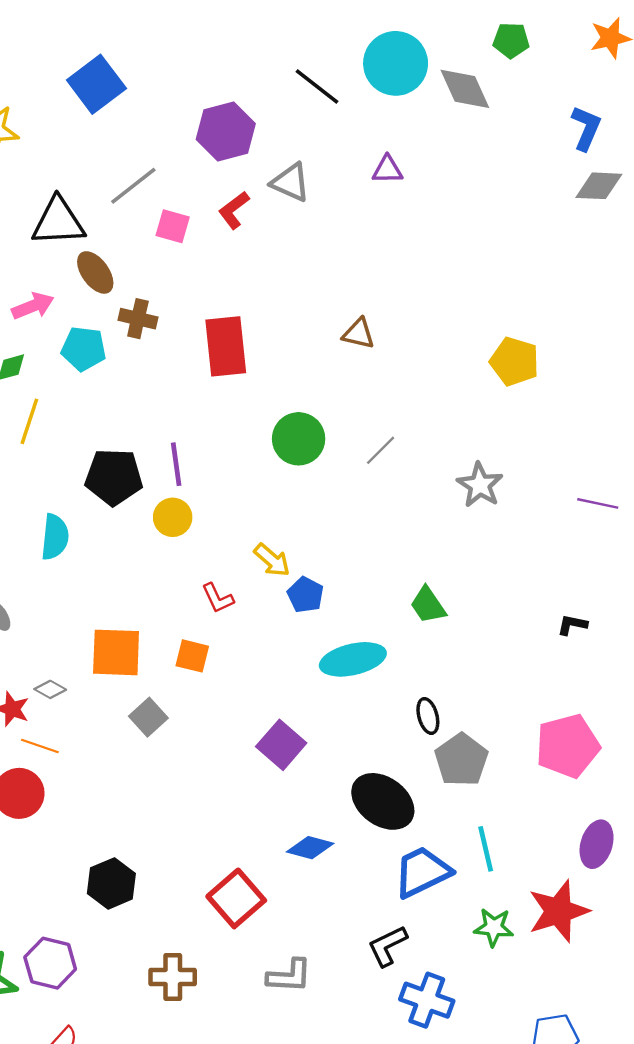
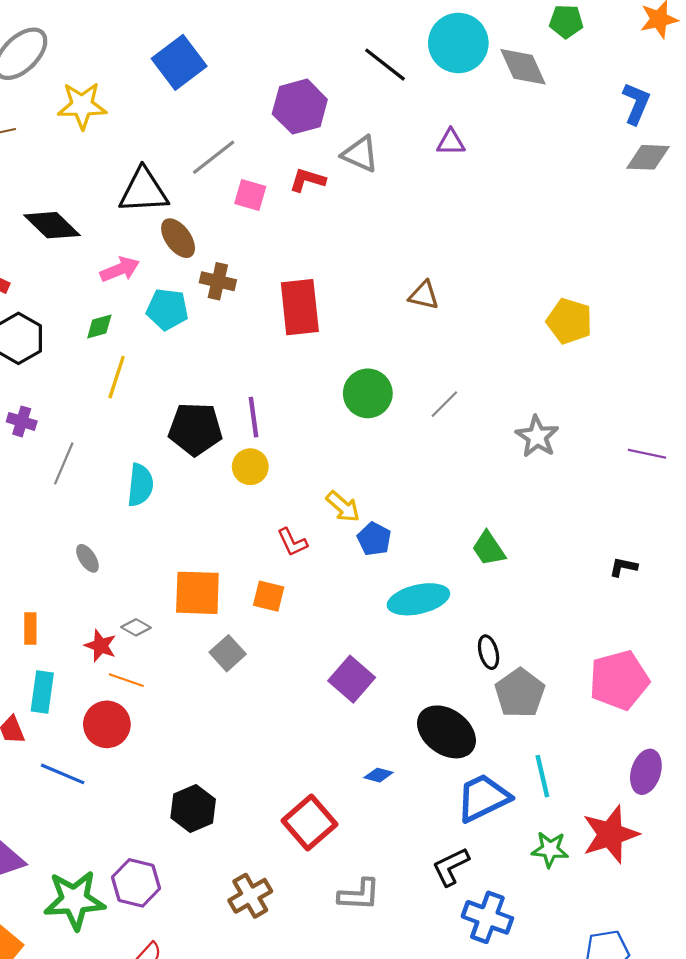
red L-shape: (234, 210) -> (307, 180), turned 54
blue diamond: (310, 848) -> (379, 775), size x0.7
brown cross: (173, 977) -> (250, 896), turned -30

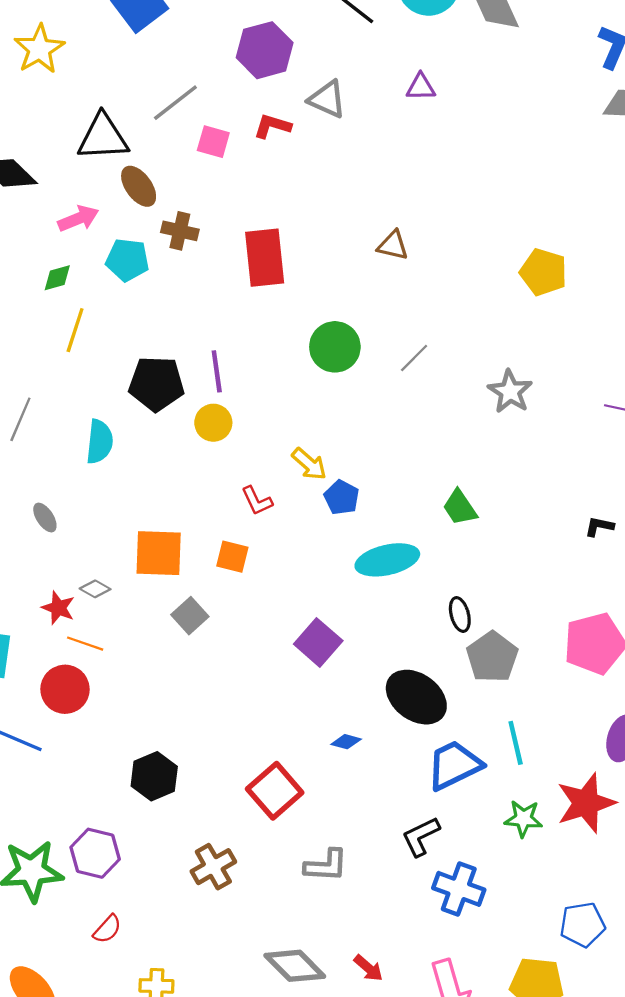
yellow star: (82, 106) -> (39, 49), turned -30

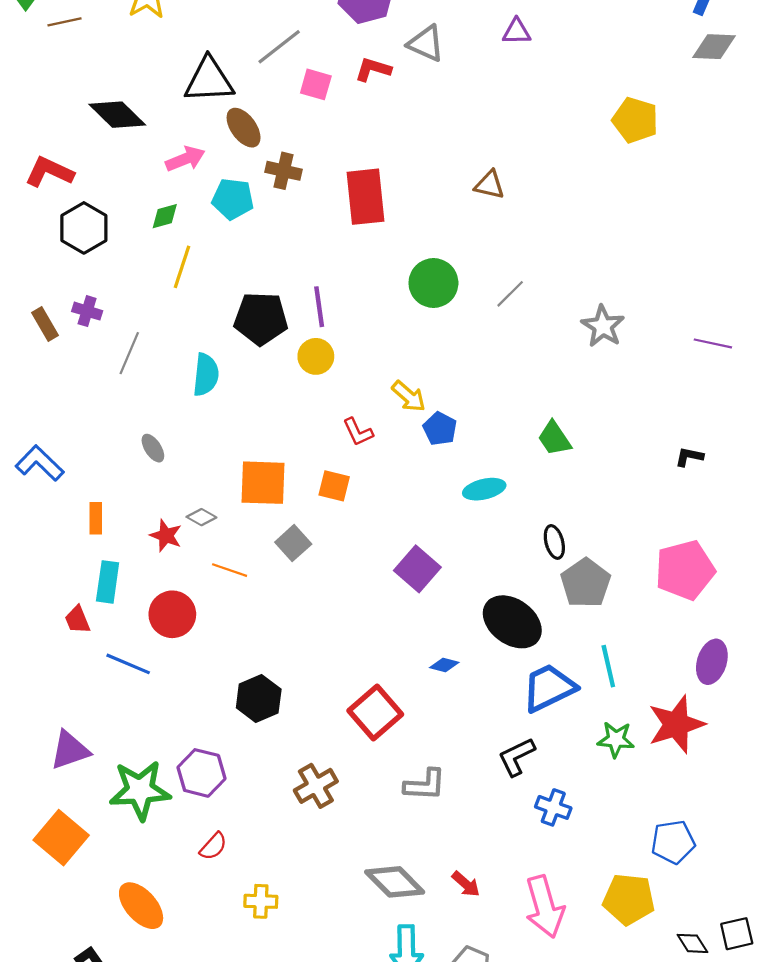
yellow pentagon: (543, 272) -> (635, 120), moved
cyan ellipse: (387, 560) -> (484, 489), size x0.7
orange line: (85, 644) -> (230, 570), moved
blue cross: (459, 889) -> (553, 807), size x0.7

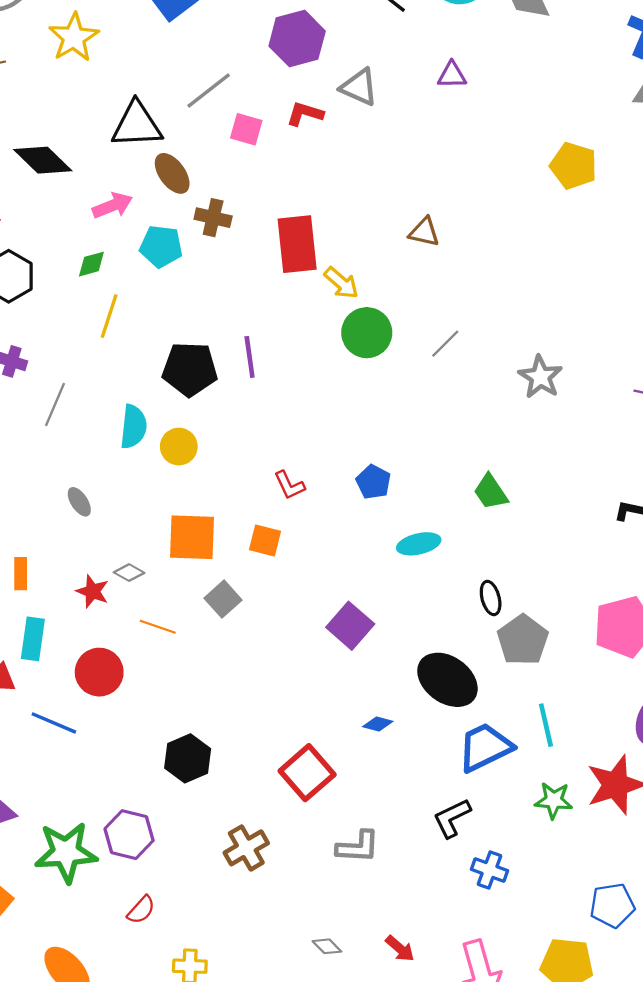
yellow circle: (316, 356) -> (179, 447), moved
yellow arrow: (409, 396) -> (341, 283), moved
gray diamond: (395, 882) -> (327, 946), size x0.5

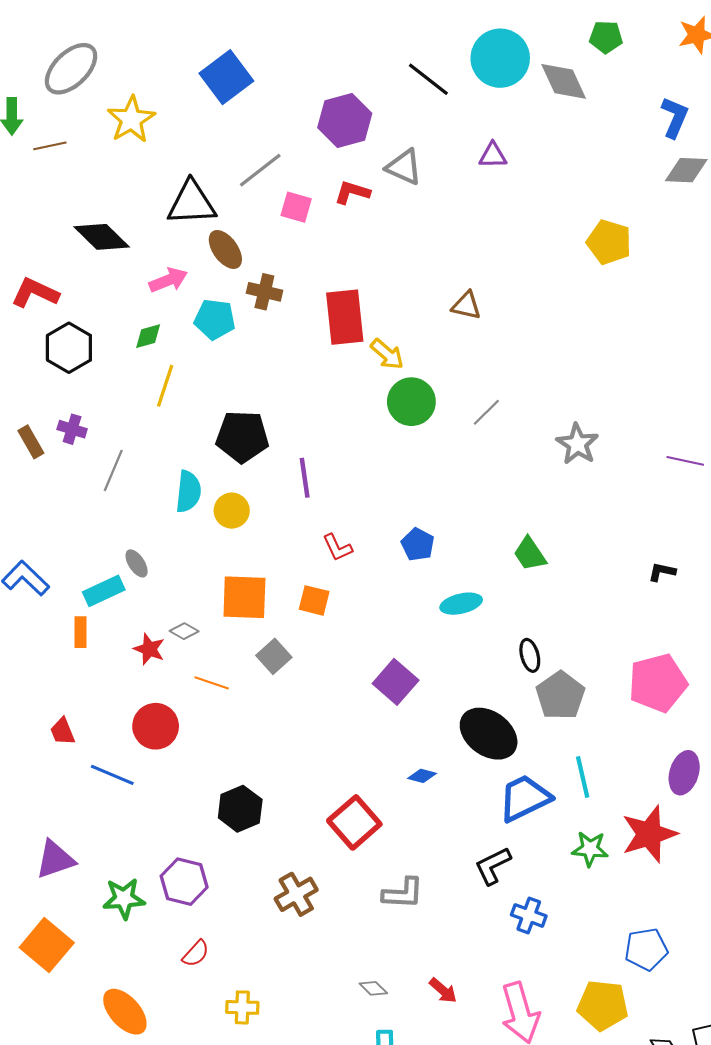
purple line: (250, 357) -> (305, 478), moved
cyan rectangle: (33, 639) -> (104, 591), moved, turned 57
green star: (66, 852) -> (124, 899), size x0.7

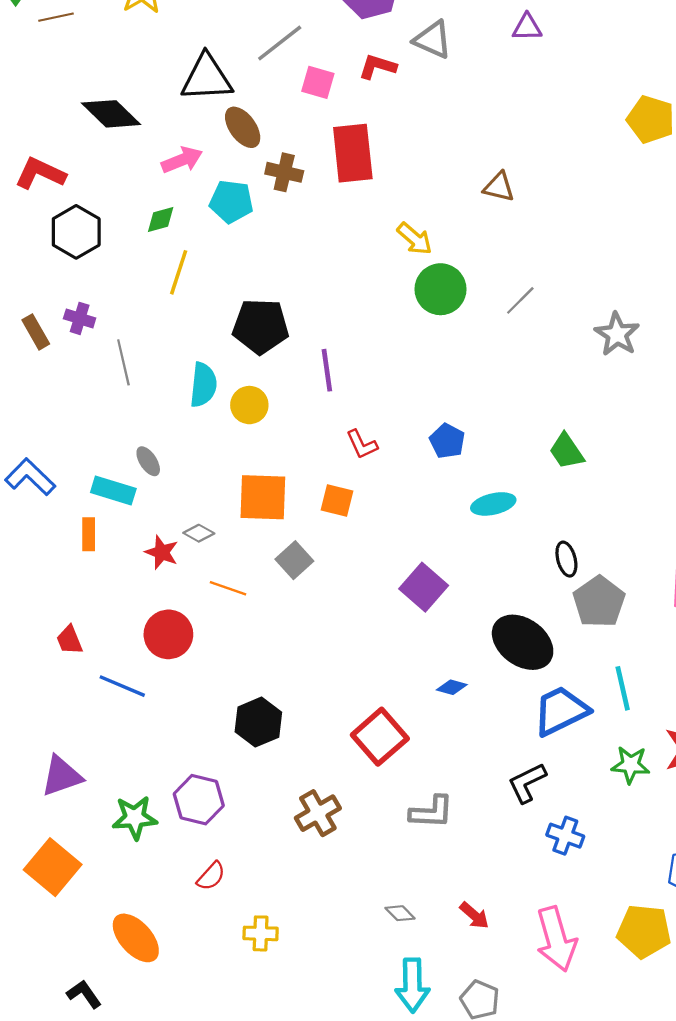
red rectangle: (345, 317) -> (353, 153), moved
gray line: (113, 470) -> (123, 362), turned -36
cyan rectangle: (104, 591) -> (113, 490), turned 42

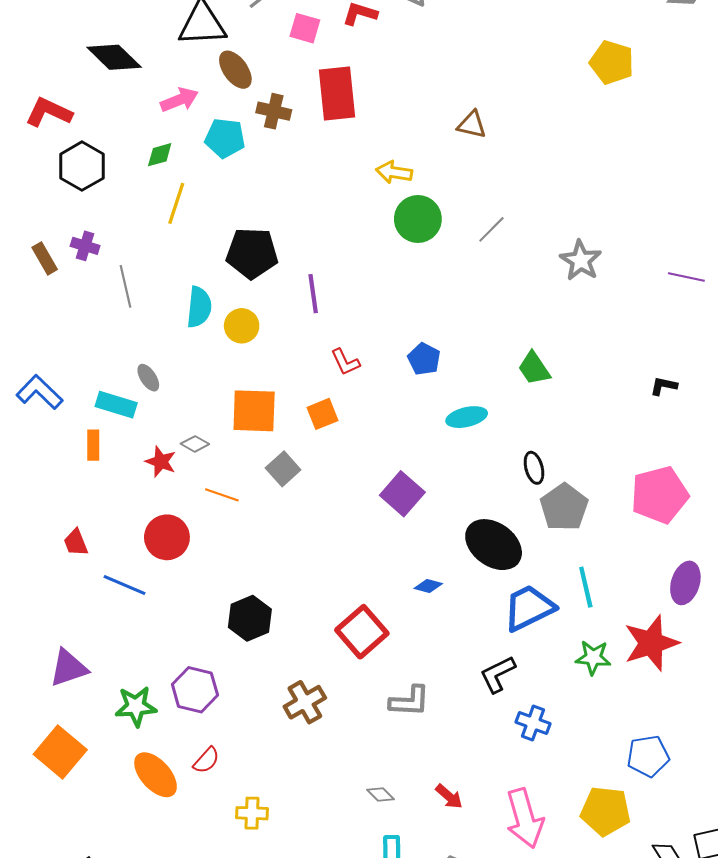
yellow arrow: (415, 239) -> (394, 172), turned 148
orange square: (337, 501) -> (322, 414), turned -36
orange ellipse: (136, 938) -> (156, 775), moved

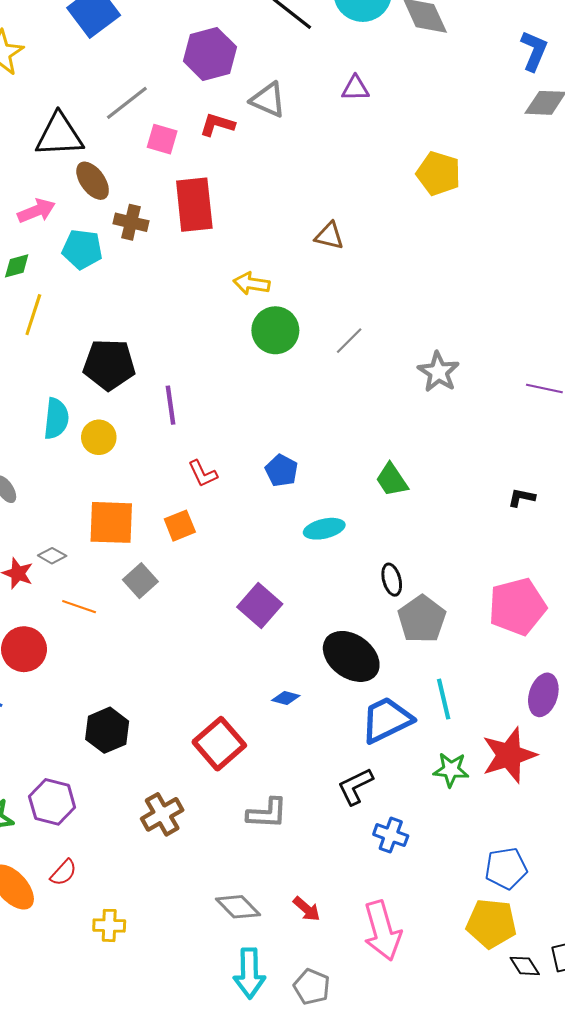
yellow pentagon: (612, 62) -> (438, 173), moved
gray diamond: (381, 794) -> (238, 907), size x1.6
yellow pentagon: (606, 811) -> (491, 923), moved

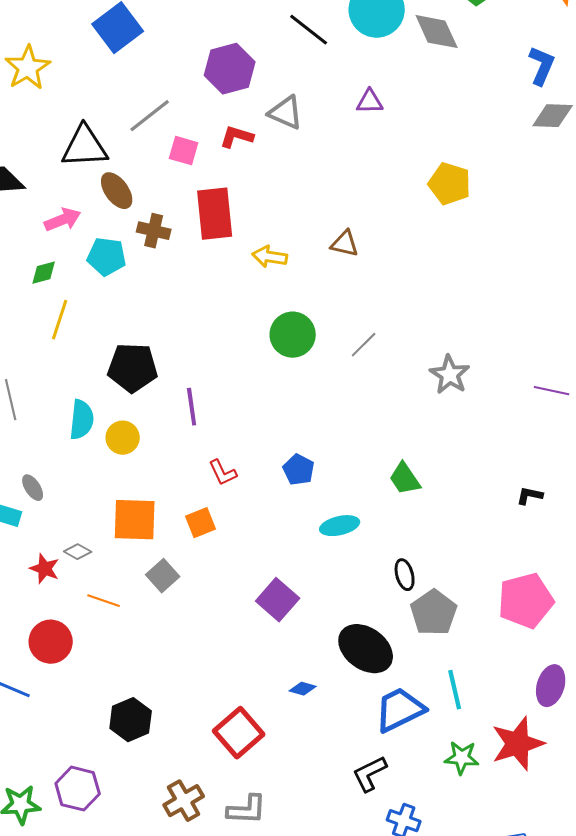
yellow arrow: (251, 284) -> (270, 257), moved
gray L-shape: (267, 813) -> (247, 810), moved

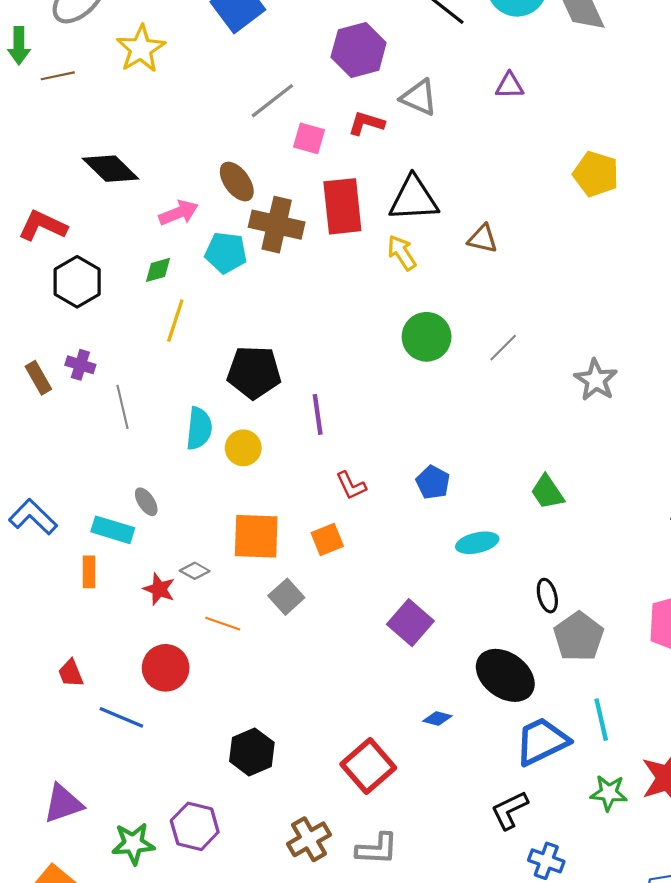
black triangle: (85, 147) -> (414, 199), moved
brown cross: (154, 231) -> (277, 225), size x1.5
yellow arrow: (270, 257) -> (402, 253), turned 48

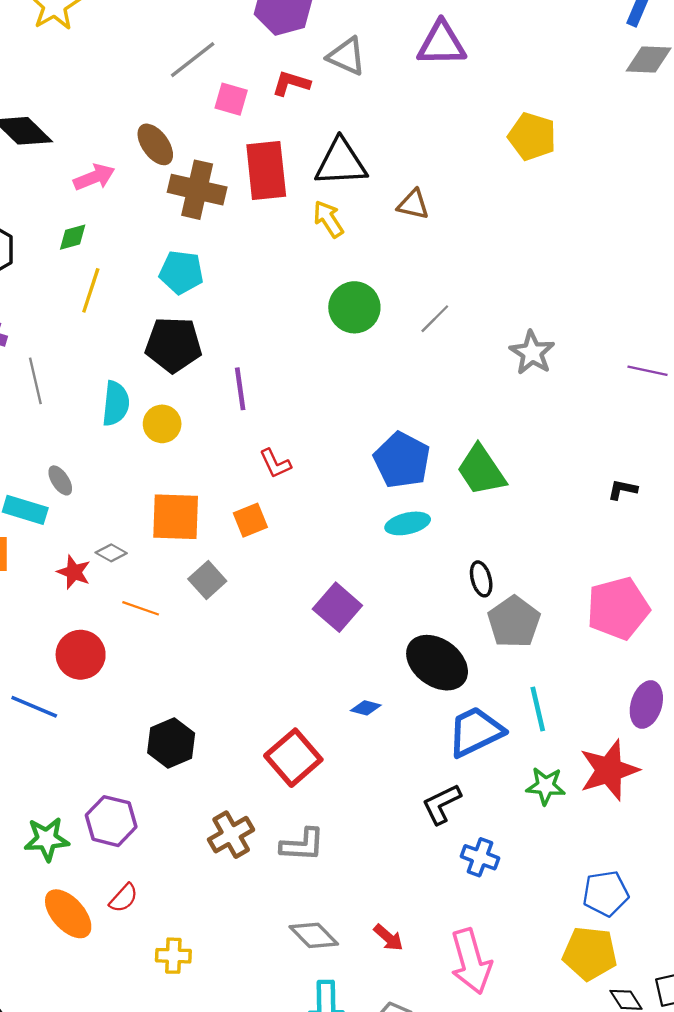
purple triangle: (510, 86) -> (442, 44), size x1.6
cyan pentagon: (226, 253) -> (181, 272), moved
blue pentagon: (433, 482) -> (402, 460), moved, size x1.6
green trapezoid: (547, 492) -> (481, 470), size x1.4

